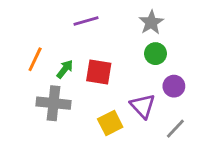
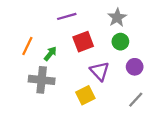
red square: (99, 72) -> (83, 42), moved, turned -30
purple triangle: (143, 106) -> (100, 71), moved

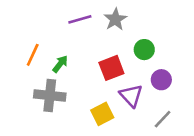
gray star: (117, 18) -> (115, 19), moved
red square: (83, 42) -> (111, 68), moved
purple triangle: (100, 71) -> (131, 95), moved

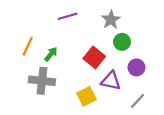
gray star: (115, 19) -> (111, 20), moved
red square: (111, 68) -> (94, 57), turned -30
purple triangle: (131, 95) -> (111, 81), turned -35

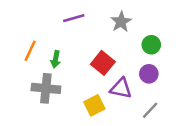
green circle: (122, 42) -> (151, 45), moved
green arrow: (51, 54) -> (56, 59), turned 152

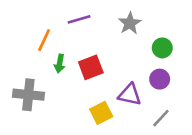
orange line: (30, 51) -> (44, 40), moved
red square: (103, 63) -> (91, 67), moved, turned 30
gray cross: (46, 88) -> (28, 95), moved

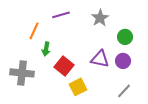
red square: (91, 67) -> (64, 66), moved, turned -30
purple triangle: (130, 95) -> (100, 59), moved

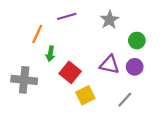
gray line: (124, 91) -> (125, 100), moved

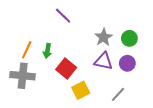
purple line: (67, 16) -> (63, 16), turned 60
gray star: (109, 20) -> (103, 37), moved
orange line: (37, 34) -> (27, 50), moved

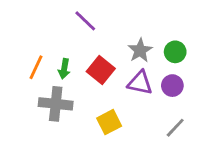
red square: (66, 68) -> (101, 70), moved
gray cross: (23, 76) -> (56, 104), moved
gray line: (118, 94) -> (175, 128), moved

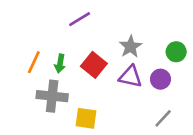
purple line: (85, 21) -> (80, 19), turned -75
green circle: (175, 52) -> (176, 52), moved
yellow square: (109, 122) -> (86, 118), moved, turned 35

